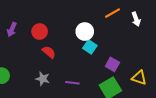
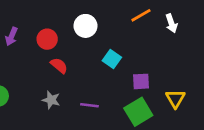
white circle: (85, 32) -> (85, 26), moved
purple square: (112, 64) -> (141, 81), turned -32
yellow triangle: (139, 78) -> (175, 99), turned 42

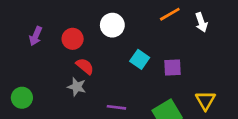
purple square: (141, 81) -> (173, 68), moved
gray star: (51, 100) -> (77, 87), moved

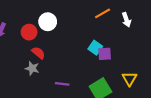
white circle: (112, 25) -> (48, 22), moved
cyan square: (140, 59) -> (95, 48), moved

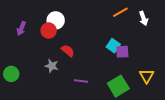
white circle: (48, 22) -> (56, 20), moved
red semicircle: (38, 53) -> (68, 51), moved

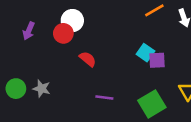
gray star: (52, 66) -> (42, 89), moved

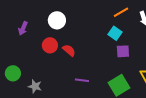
red circle: (63, 33) -> (50, 45), moved
cyan square: (145, 53) -> (115, 33), moved
gray star: (42, 89) -> (35, 86), moved

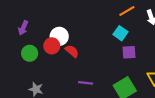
white circle: (57, 20) -> (59, 36), moved
green circle: (13, 73) -> (30, 53), moved

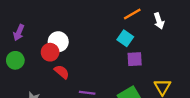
red semicircle: (72, 51) -> (62, 72), moved
green circle: (30, 53) -> (15, 60), moved

